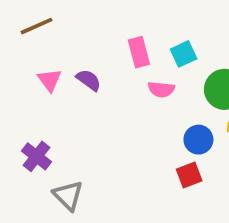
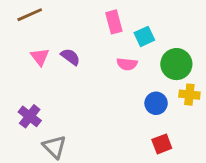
pink rectangle: (139, 52) -> (114, 22), moved
red square: (189, 175) -> (162, 144), moved

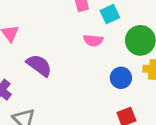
purple semicircle: (70, 57) -> (39, 65), moved, size x1.4

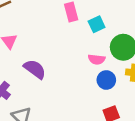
pink semicircle: (93, 40) -> (97, 59), moved

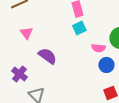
cyan square: (97, 24) -> (79, 28), moved

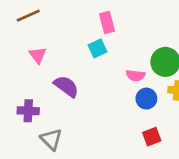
cyan square: (79, 28) -> (97, 48), moved
purple cross: (19, 74) -> (28, 111), turned -35

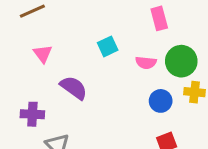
pink rectangle: (107, 22) -> (159, 18), moved
pink semicircle: (136, 75) -> (146, 63), moved

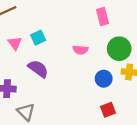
cyan square: (108, 46) -> (38, 38), moved
pink semicircle: (146, 63) -> (80, 50), moved

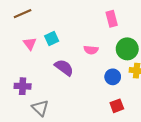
purple semicircle: (38, 69) -> (64, 68), moved

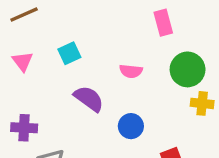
pink triangle: (30, 44) -> (22, 61), moved
blue circle: (113, 77) -> (131, 126), moved

